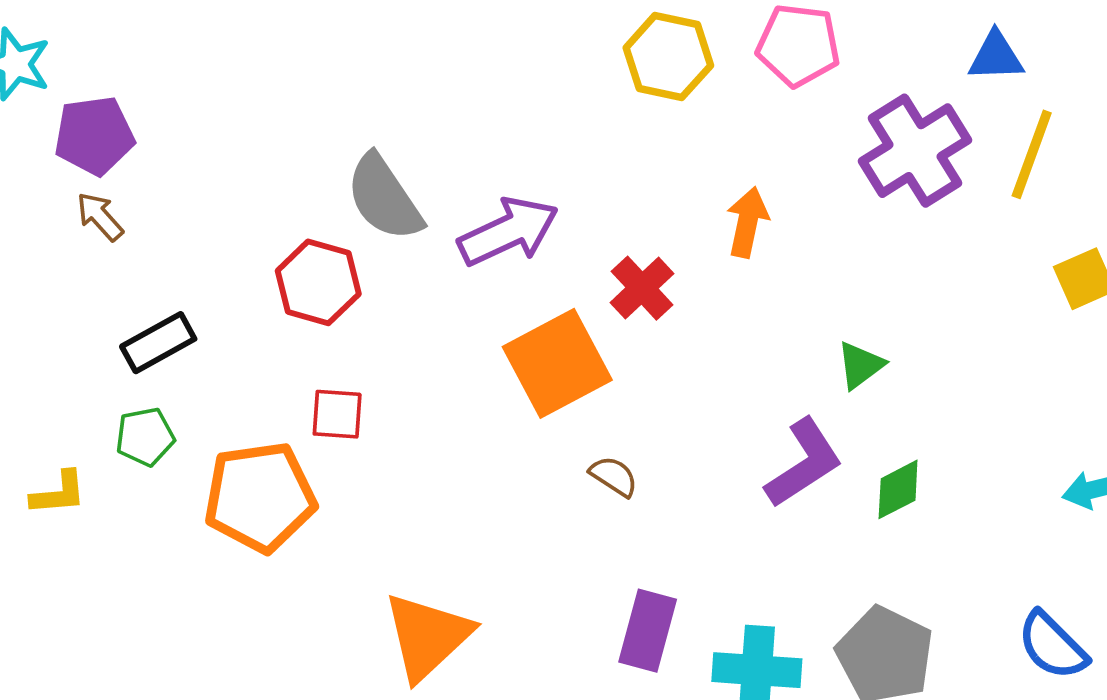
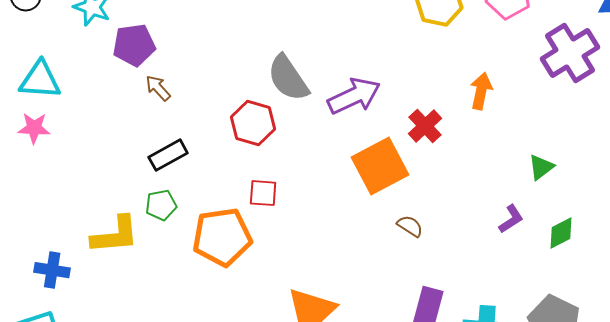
brown arrow: (100, 217) -> (158, 88), moved
purple L-shape: (804, 463) -> (511, 219), size x0.6
yellow L-shape: (58, 493) -> (115, 235), size x1.6

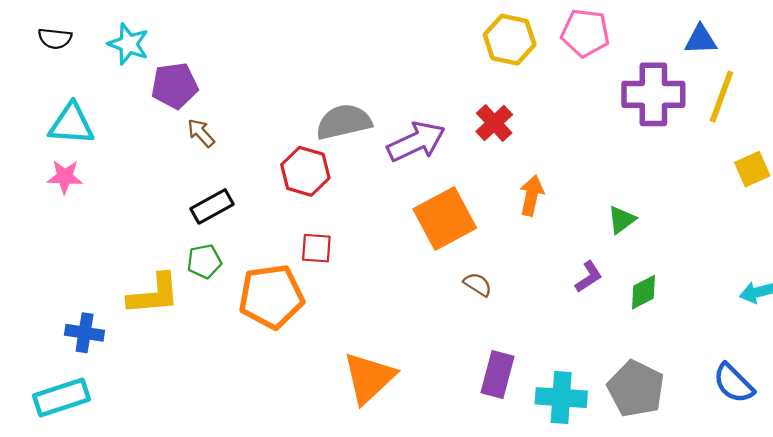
purple cross: (570, 53) -> (653, 94), turned 32
gray semicircle: (288, 78) -> (344, 122), turned 111
orange arrow: (481, 91) -> (532, 195), moved
red cross: (425, 126) -> (494, 123), moved

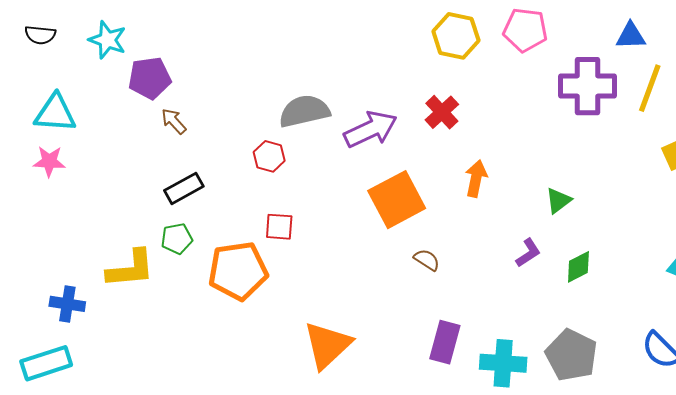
red hexagon: (305, 171) -> (269, 156), size x0.7

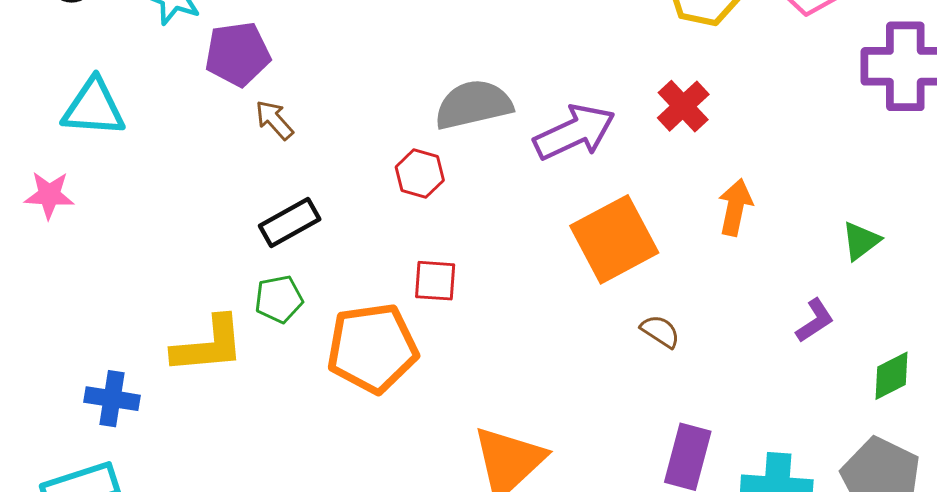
pink star: (49, 161) -> (49, 195), moved
green diamond: (578, 267) -> (891, 376), moved

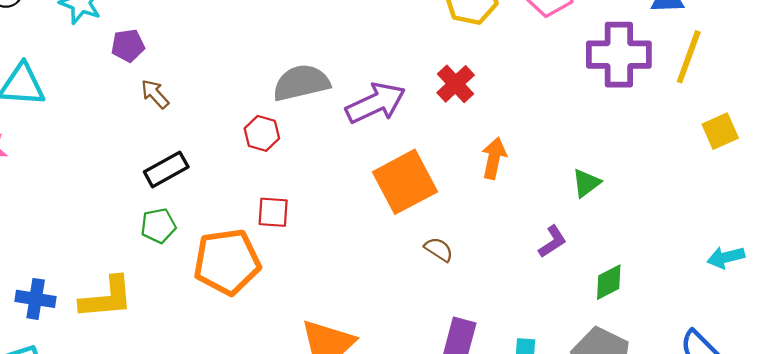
purple pentagon: (238, 54) -> (128, 46), size x0.7
yellow L-shape: (208, 345) -> (106, 298), moved

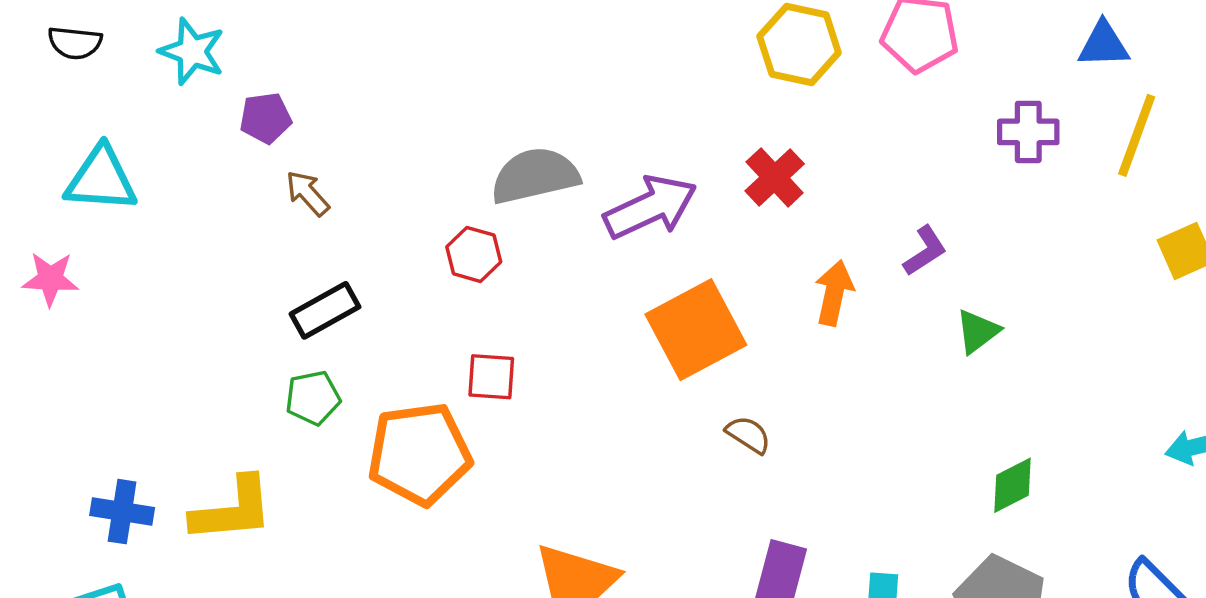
purple cross: (619, 55) -> (1028, 132), size x0.6
purple L-shape: (552, 242) -> (925, 251), moved

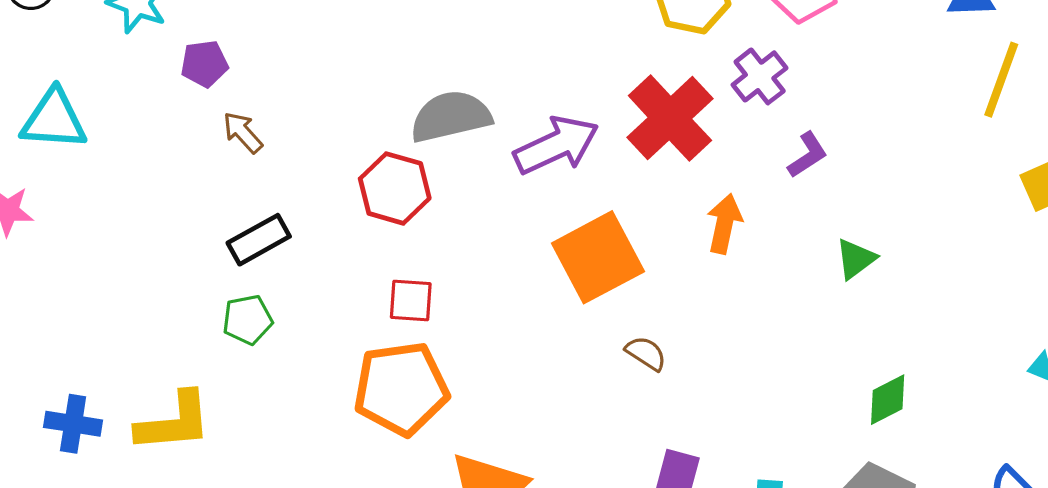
purple cross: (1028, 132) -> (760, 76), moved, turned -38
red cross: (775, 177) -> (670, 118), size x1.6
purple L-shape: (925, 251) -> (808, 155), moved
red hexagon: (474, 254) -> (395, 188), size x1.4
orange pentagon: (419, 454) -> (401, 389), moved

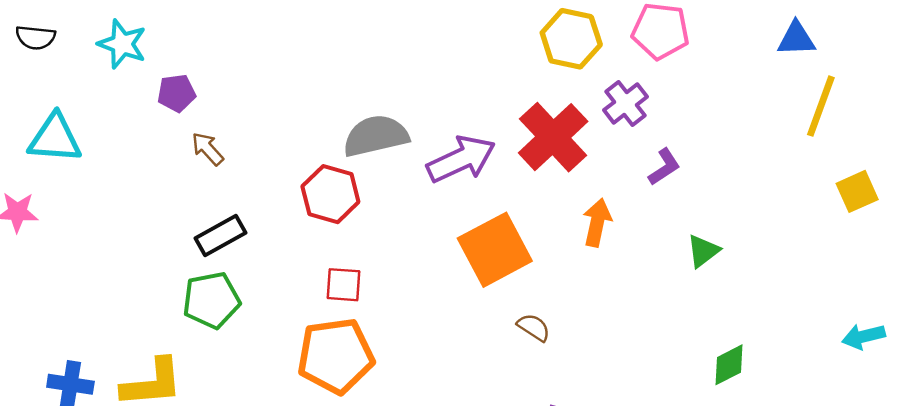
green pentagon: (248, 320) -> (211, 300), size x1.4

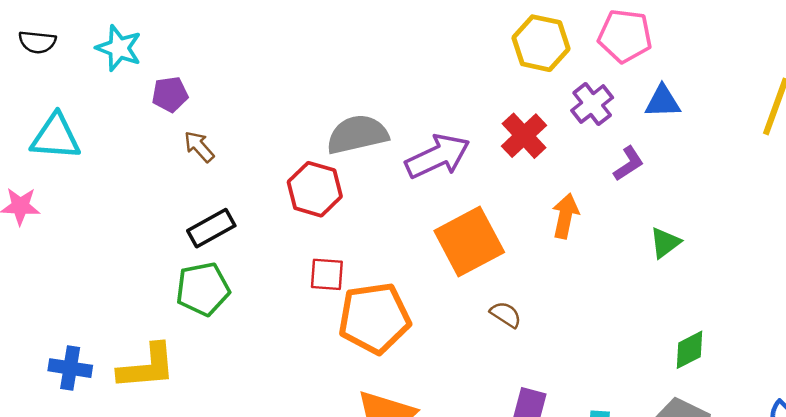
blue triangle: (796, 39) -> (663, 102), moved
red cross: (553, 137) -> (524, 136), size x0.7
orange pentagon: (336, 356) -> (374, 318), moved

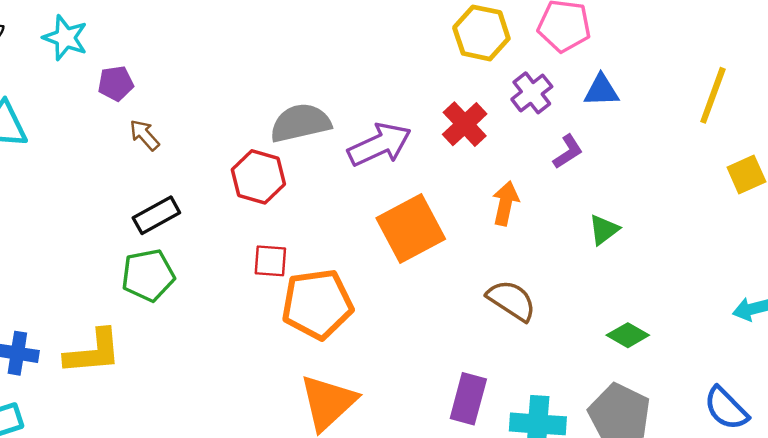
brown semicircle: (506, 315) -> (511, 300), moved, size x1.6
green diamond: (689, 350) -> (628, 335), turned 57

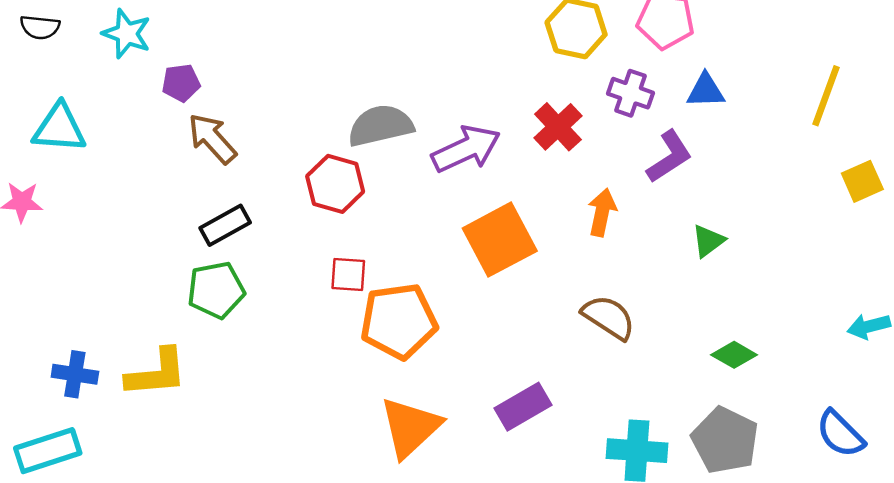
purple cross: (532, 93) -> (630, 93), turned -33
brown arrow: (144, 135) -> (212, 139), size x1.5
purple L-shape: (568, 152) -> (669, 157), size x1.4
purple rectangle: (468, 399) -> (523, 407), moved, turned 45

